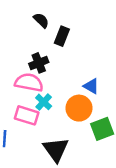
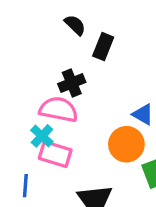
cyan cross: (44, 102) -> (42, 136), moved

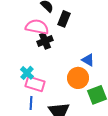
pink semicircle: (59, 109) -> (37, 27), moved
blue line: (25, 186) -> (31, 103), moved

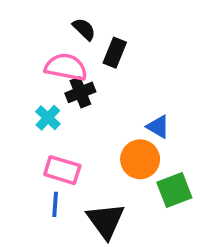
cyan cross: (27, 73) -> (48, 118), moved

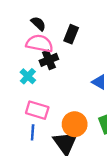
black semicircle: (84, 29) -> (38, 24), moved
orange circle: (140, 159) -> (75, 124), moved

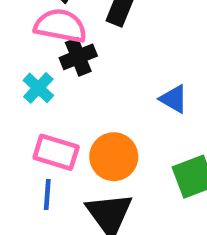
orange circle: (75, 124) -> (114, 157), moved

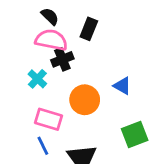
orange circle: (114, 157) -> (85, 100), moved
blue line: (47, 194) -> (43, 146), turned -30

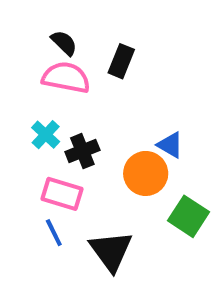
black cross: (62, 59) -> (82, 151), moved
orange circle: (85, 100) -> (146, 173), moved
green square: (135, 135) -> (189, 216), turned -36

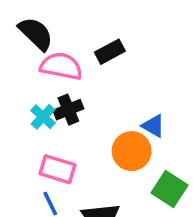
black semicircle: (64, 43) -> (36, 34), moved, size x1.5
black rectangle: (121, 61) -> (110, 52), turned 40
black cross: (82, 151) -> (68, 110), moved

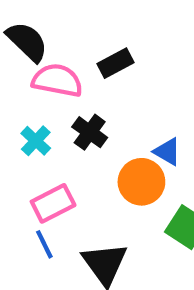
black cross: (68, 110) -> (90, 132), moved, turned -32
pink rectangle: (58, 169) -> (53, 203), turned -44

